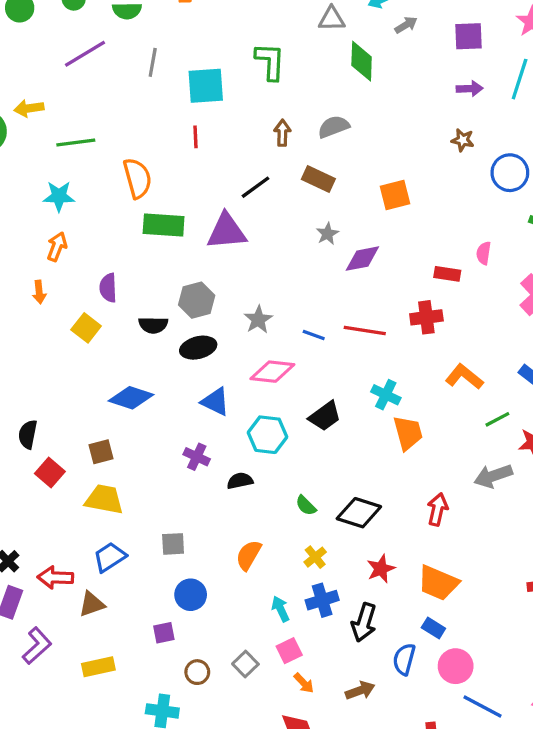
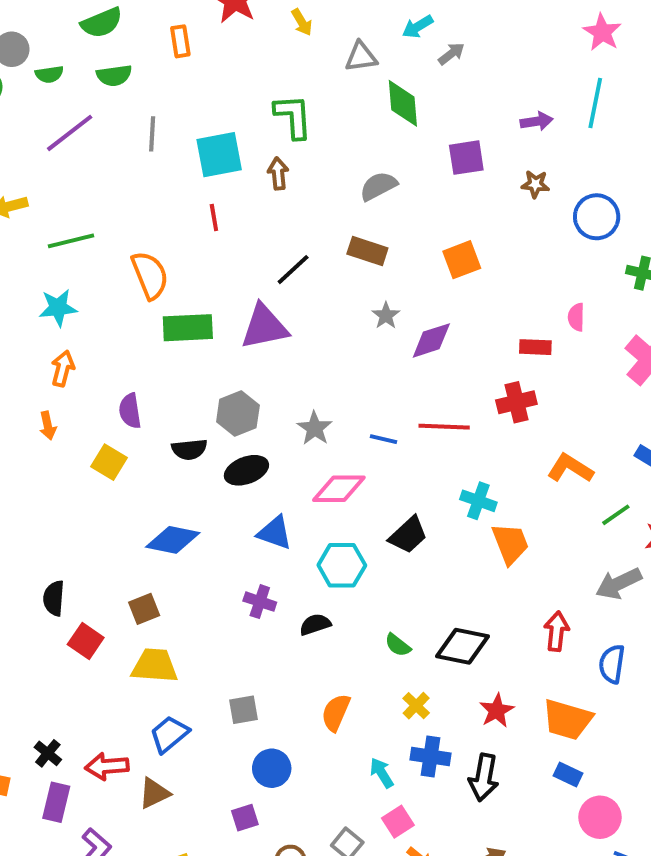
purple square: (468, 36) -> (466, 158), moved
brown arrow: (282, 133) -> (278, 174), moved
blue cross: (322, 600) -> (430, 756), turned 32
blue semicircle: (404, 659) -> (612, 664), moved

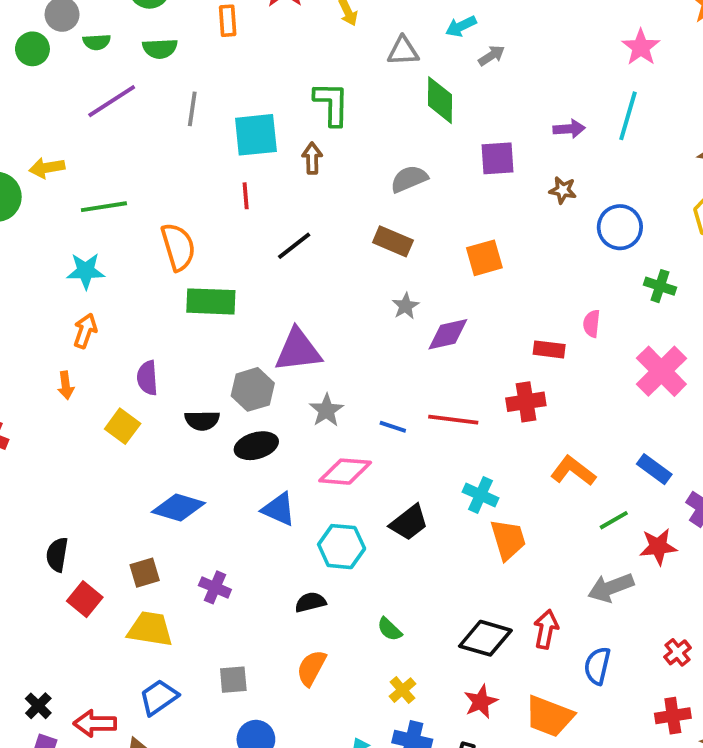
black line: (293, 270) -> (294, 246), moved
purple triangle: (264, 327) -> (298, 350), moved
purple cross: (260, 602) -> (215, 587), moved
black diamond: (463, 646) -> (485, 638), moved
orange semicircle: (336, 713) -> (311, 668), moved

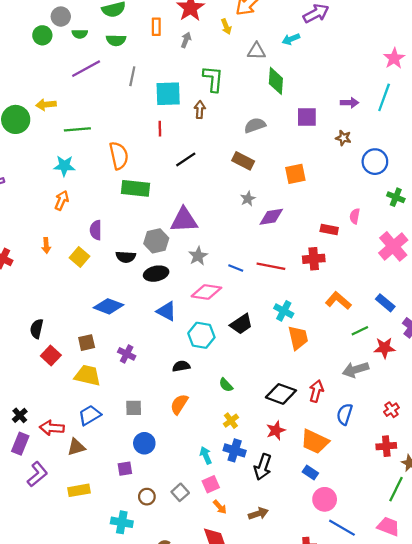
gray arrow: (492, 56) -> (186, 40), moved, turned -40
orange arrow: (66, 385) -> (46, 246), moved

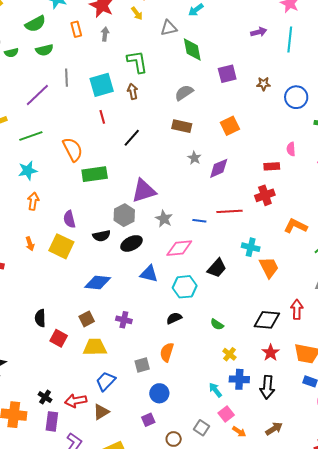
purple line: (86, 69) -> (37, 95), moved
purple arrow: (349, 103) -> (259, 32), moved
yellow square: (80, 257) -> (61, 246), size x1.4
orange semicircle: (179, 404) -> (167, 352), moved

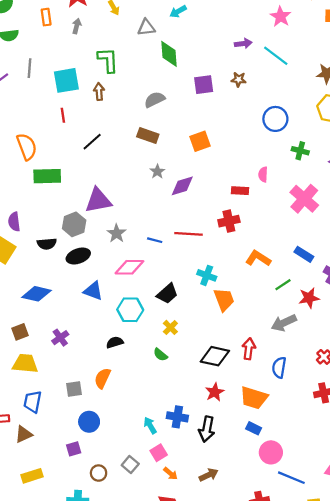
cyan line: (290, 40) -> (276, 56), turned -65
brown star: (264, 84) -> (239, 79), moved
purple cross: (124, 320) -> (60, 338), turned 35
yellow cross: (229, 354) -> (170, 327), moved
blue trapezoid: (106, 381) -> (33, 402), turned -40

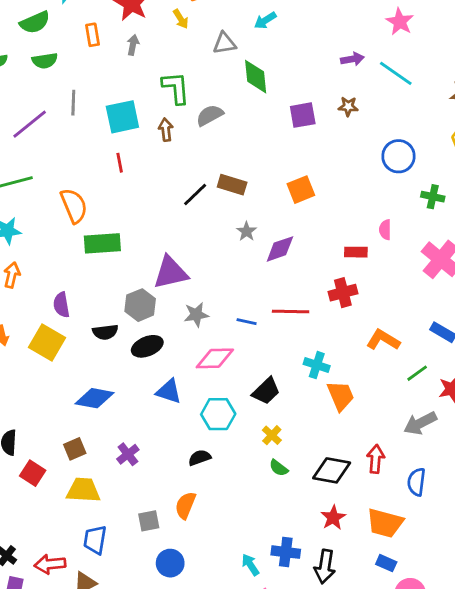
gray semicircle: (155, 100) -> (210, 115), moved
black line: (92, 142) -> (195, 194), moved
gray star: (117, 233) -> (196, 315), turned 30
green semicircle: (160, 355) -> (279, 468), moved

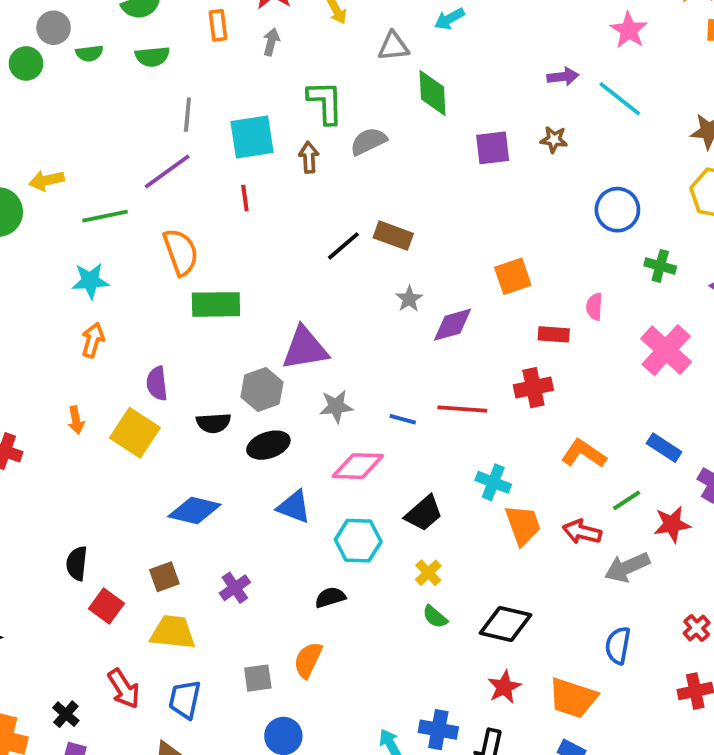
purple line: (30, 124) -> (167, 172), moved
orange square: (301, 190) -> (513, 276), moved
red arrow: (376, 459) -> (582, 532), moved, turned -84
red arrow: (50, 564) -> (124, 689), moved, turned -120

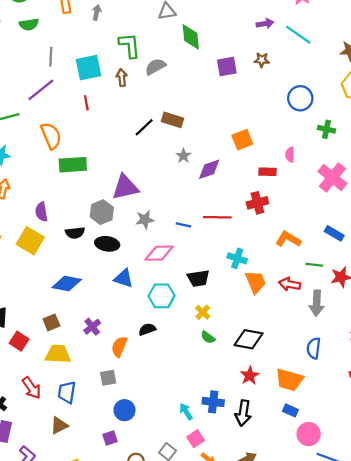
black ellipse: (268, 445) -> (107, 244), turned 30
green line: (627, 500) -> (314, 265), turned 42
black trapezoid: (424, 513) -> (198, 278), turned 35
gray arrow: (627, 567) -> (317, 303), turned -60
orange semicircle: (308, 660) -> (119, 347), moved

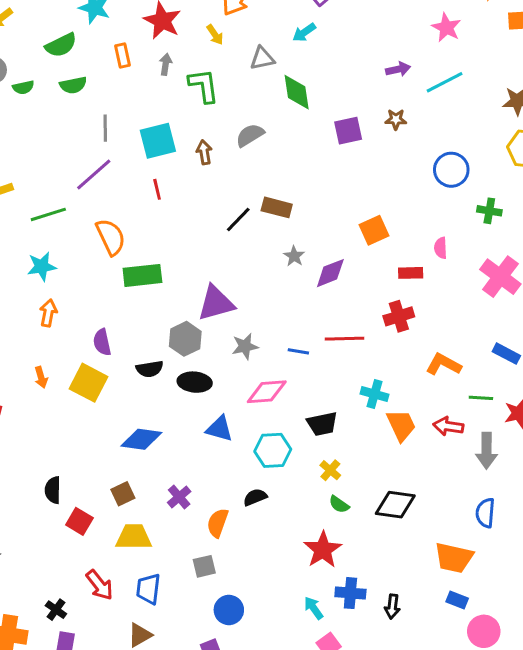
cyan line: (298, 35) -> (445, 82), turned -60
green L-shape: (129, 45) -> (204, 86), moved
red star: (250, 375) -> (323, 550), moved, size x1.4
black arrow: (243, 413) -> (392, 606), size x0.7

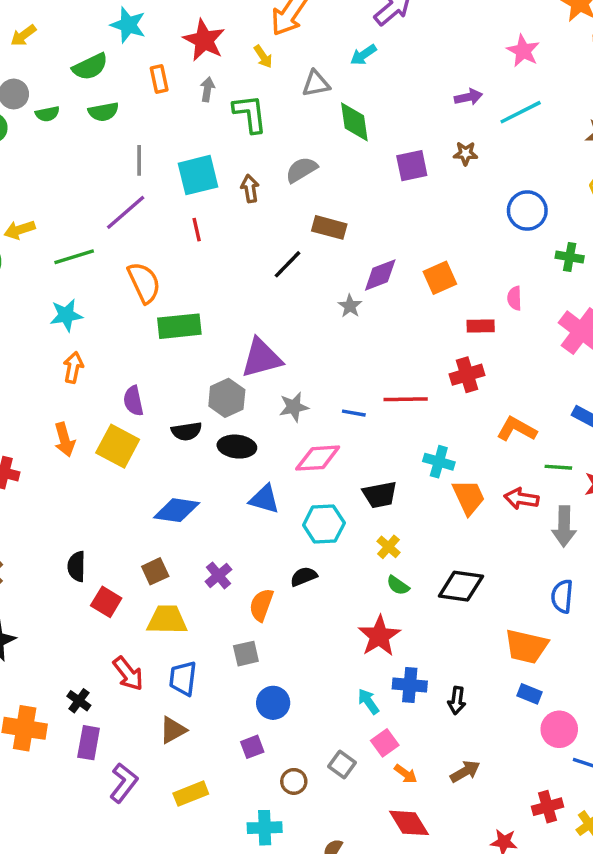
brown rectangle: (277, 207) -> (329, 227), moved
purple diamond: (330, 273) -> (380, 275), moved
orange arrow: (41, 377) -> (64, 440), size x1.4

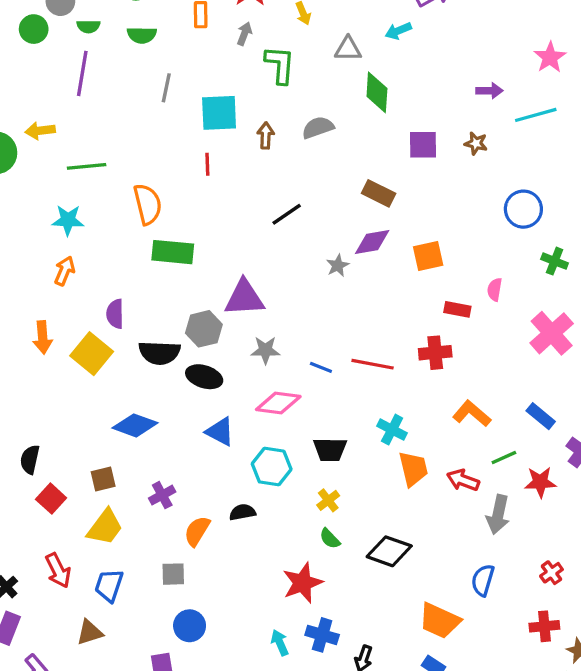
purple line: (126, 212) -> (82, 73), moved, turned -51
brown rectangle: (329, 227) -> (379, 193), moved
black semicircle: (187, 431) -> (159, 353), size x1.4
green line: (558, 467) -> (504, 457), turned -40
yellow trapezoid: (167, 620) -> (105, 527), turned 114

